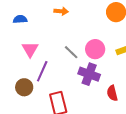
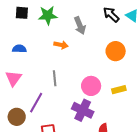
pink triangle: (30, 49) -> (13, 78), moved
gray line: (71, 52) -> (55, 78), moved, turned 35

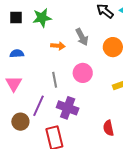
gray arrow: (80, 26) -> (82, 37), moved
pink circle: (91, 86) -> (83, 73), moved
purple cross: (83, 110) -> (68, 108), moved

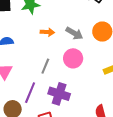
gray arrow: (82, 37) -> (74, 33), moved, turned -30
gray line: (55, 80) -> (45, 66), turned 35

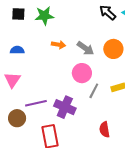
gray line: (45, 66) -> (94, 91), moved
purple line: (30, 93) -> (36, 103), turned 50

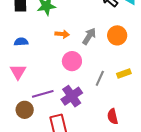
gray arrow: (85, 48) -> (89, 36), turned -90
pink circle: (82, 73) -> (72, 61), moved
purple cross: (65, 107) -> (72, 96), turned 35

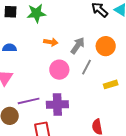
gray line: (100, 78) -> (86, 67), moved
purple cross: (72, 96) -> (57, 105), turned 30

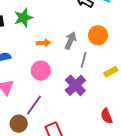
pink circle: (59, 70) -> (41, 71), moved
purple line: (29, 101) -> (34, 105), turned -30
purple cross: (57, 105) -> (75, 85), moved, turned -30

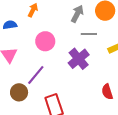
orange arrow: (43, 43) -> (33, 10), moved, turned -64
gray line: (84, 60) -> (89, 34), turned 70

